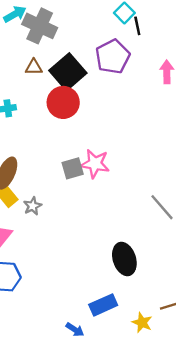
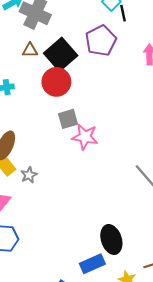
gray square: (73, 168) -> (68, 119), moved
black ellipse: (124, 259) -> (111, 239), moved

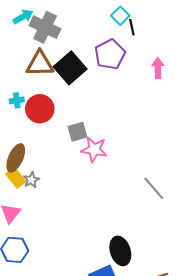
brown triangle: (30, 50) -> (40, 64), size x1.8
red circle: (56, 82) -> (40, 109), moved
gray star: (29, 175) -> (31, 180), moved

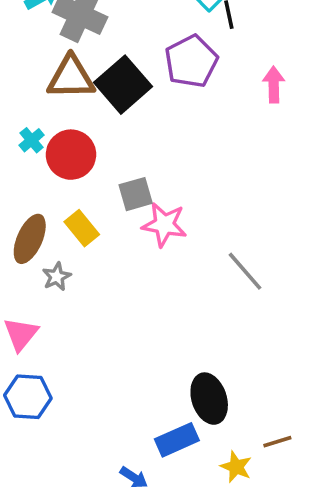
cyan cross: (17, 100) -> (32, 140), turned -32
yellow rectangle: (16, 178) -> (82, 228), moved
gray line: (154, 188) -> (245, 271), moved

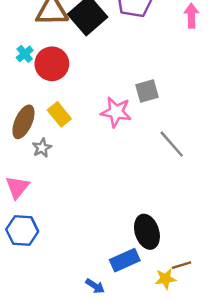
gray square: (136, 194) -> (147, 91), moved
brown line: (277, 442) -> (182, 265), moved
yellow star: (236, 467) -> (165, 279), turned -30

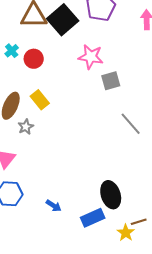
red circle: (52, 64) -> (34, 59), size x0.7
pink star: (116, 112) -> (91, 57), moved
yellow star: (165, 279) -> (126, 233), turned -30
blue arrow: (95, 286) -> (54, 206), moved

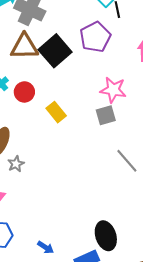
pink star: (91, 57) -> (113, 90), moved
yellow rectangle: (40, 100) -> (56, 112), moved

